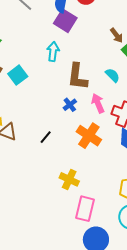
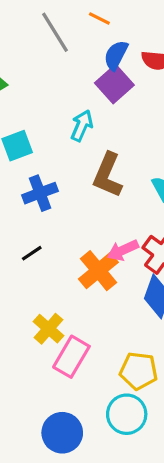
pink arrow: (98, 103) -> (123, 250), moved, turned -108
blue cross: (70, 105) -> (40, 193), moved, size x1.5
pink rectangle: (85, 209) -> (71, 357), moved

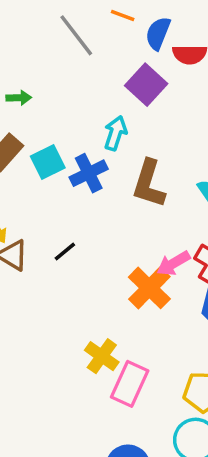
blue semicircle: (116, 55) -> (158, 33), moved
blue cross: (40, 193) -> (89, 173), moved
black line: (32, 253) -> (65, 252), moved

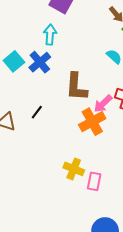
brown L-shape: (149, 184) -> (76, 87), moved
orange cross: (149, 288) -> (92, 122), turned 30
pink rectangle: (130, 384) -> (94, 181), size x0.7

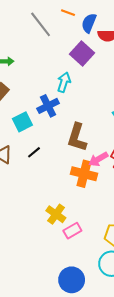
cyan square: (14, 61) -> (22, 122), moved
orange cross: (92, 122) -> (84, 174), turned 30
pink rectangle: (94, 181) -> (72, 231), turned 36

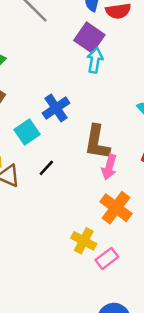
cyan arrow: (64, 82) -> (95, 60), moved
pink arrow: (98, 159) -> (109, 167), moved, turned -36
orange cross: (84, 174) -> (116, 208), moved, turned 30

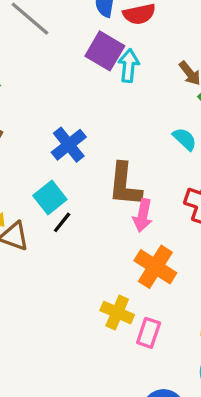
cyan arrow: (95, 60) -> (129, 66), moved
cyan square: (27, 132) -> (50, 197), moved
pink rectangle: (107, 258) -> (149, 333), turned -30

